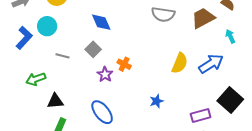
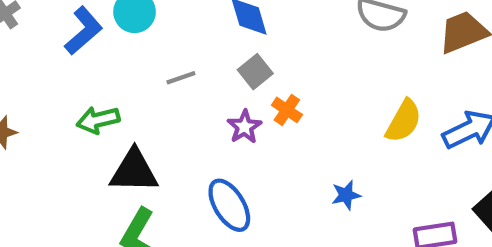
gray square: (93, 49) -> (255, 72), moved
gray line: (62, 56) -> (181, 78), moved, turned -40
black triangle: (55, 101) -> (134, 171), size x1.4

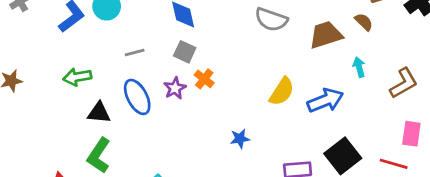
gray square: (255, 72) -> (185, 52), turned -30
black triangle: (134, 171) -> (99, 113), size x0.7
blue ellipse: (229, 205) -> (137, 97), moved

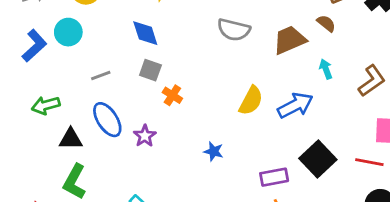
purple star: (175, 88) -> (145, 136), moved
blue star: (240, 139) -> (214, 151), turned 30

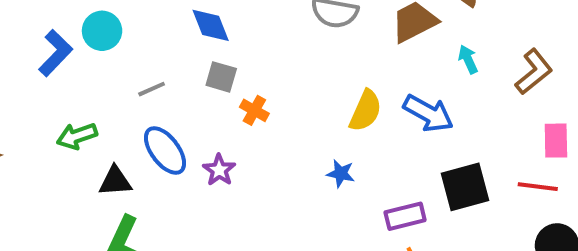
blue arrow: (295, 105) -> (428, 113), turned 60
blue star: (214, 151) -> (341, 174), moved
black square: (318, 159) -> (465, 187), turned 32

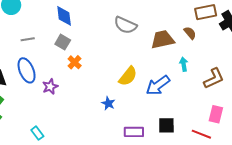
blue arrow: (428, 113) -> (158, 85), turned 100
black square: (465, 187) -> (166, 125), size x0.7

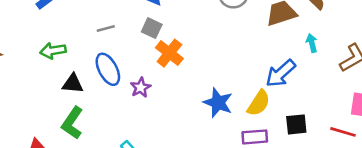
orange cross: (75, 62) -> (169, 53), size x1.5
yellow semicircle: (128, 76) -> (259, 103), moved
blue star: (108, 103) -> (218, 103), size x1.6

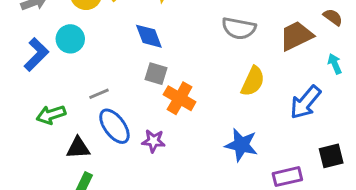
gray line: (106, 28) -> (99, 94), moved
purple star: (141, 88) -> (153, 141), turned -30
yellow semicircle: (259, 103) -> (253, 81), moved

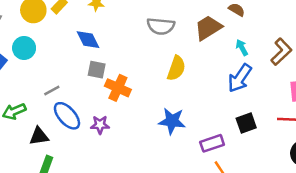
blue arrow: (305, 102) -> (240, 78), moved

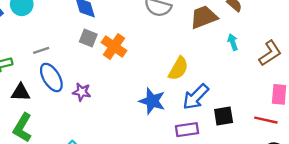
yellow semicircle: (176, 68) -> (178, 68), moved
blue arrow: (240, 78) -> (196, 97), moved
orange cross: (118, 88) -> (114, 47), moved

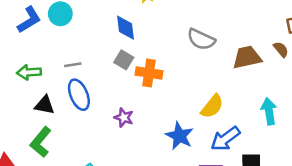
cyan arrow: (233, 42) -> (269, 111), moved, size x1.5
orange cross: (114, 47) -> (149, 73), turned -35
purple star: (82, 92) -> (124, 117), moved

